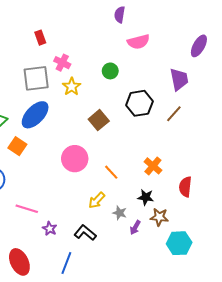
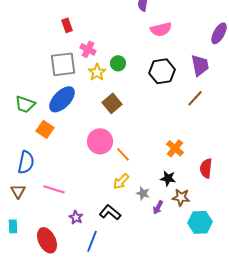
green circle: (110, 71) -> (118, 63), moved
black hexagon: (139, 103) -> (162, 71), moved
brown square: (99, 120) -> (112, 103), moved
orange line: (111, 172) -> (123, 154), moved
purple star: (50, 229) -> (76, 217), moved

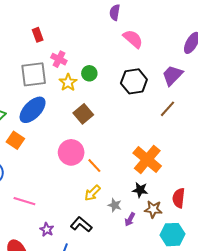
pink semicircle: (161, 29) -> (133, 39), turned -125
purple trapezoid: (200, 65) -> (173, 75), turned -125
orange cross: (175, 148) -> (147, 160), size x1.6
red semicircle: (206, 168) -> (179, 198), moved

